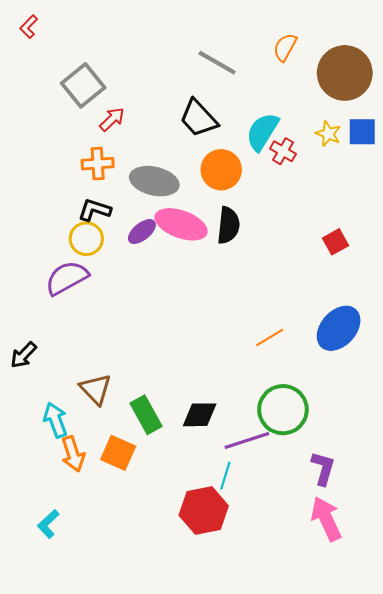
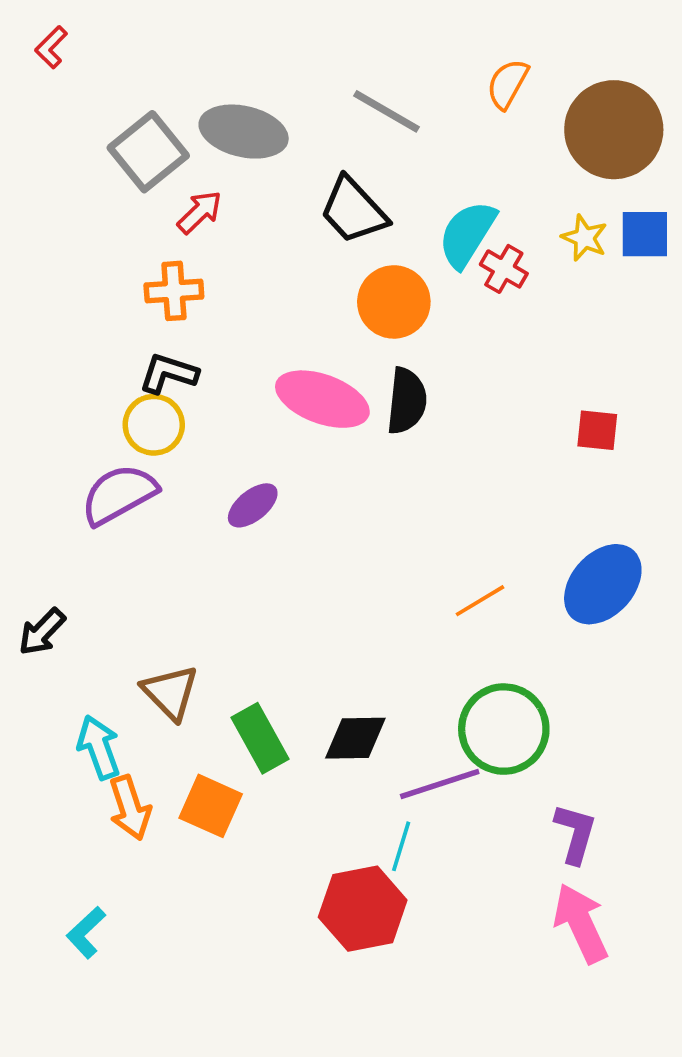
gray ellipse: (154, 181) -> (244, 132), moved
purple ellipse: (142, 232) -> (253, 505), moved
red square: (335, 242) -> (597, 430), turned 35

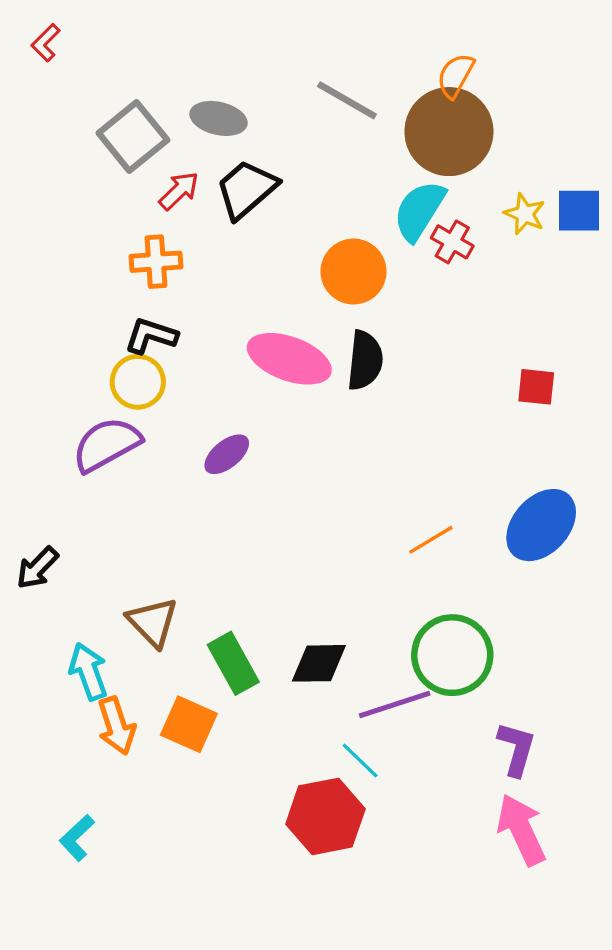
brown circle: (614, 130) -> (449, 132), moved
gray ellipse: (244, 132) -> (218, 118), size x0.7
black trapezoid: (354, 210) -> (246, 189), moved, turned 92
cyan line: (401, 846) -> (360, 760), turned -63

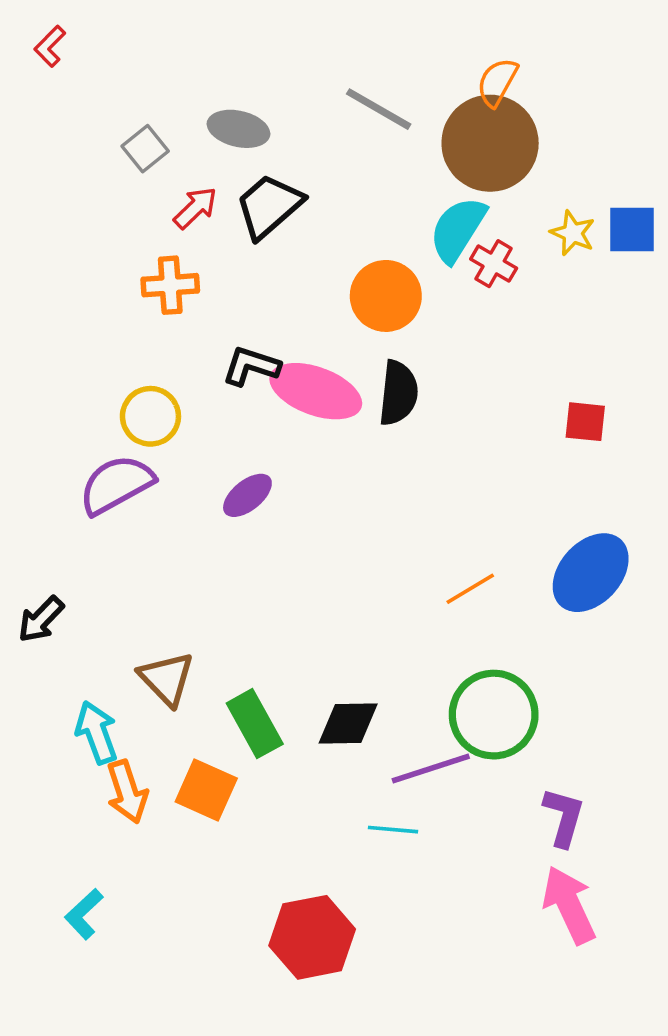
gray square: (133, 137) -> (145, 149), size x0.6
black L-shape: (151, 336) -> (251, 366), moved
cyan line: (360, 760) -> (393, 830), turned -39
red hexagon: (325, 816) -> (312, 937), moved

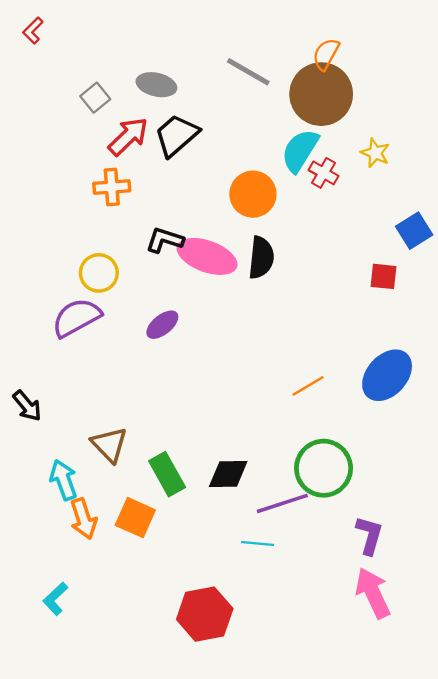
red arrow: (195, 208) -> (128, 136), size x1.4
blue square: (632, 229) -> (414, 231), moved, turned -32
black arrow: (41, 619) -> (27, 406), turned -84

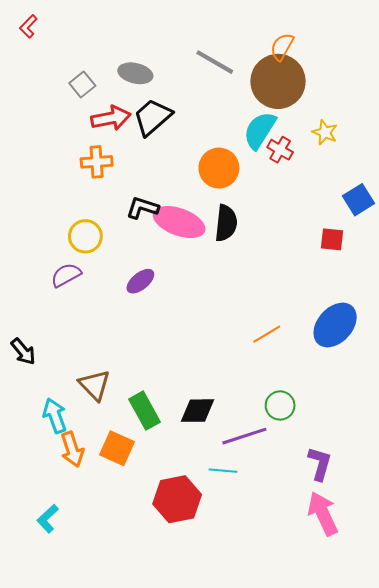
red arrow: (128, 136) -> (111, 118), turned 33
purple semicircle: (76, 318) -> (66, 275), size x0.7
green circle: (324, 468) -> (280, 405), size x0.6
red hexagon: (205, 614) -> (177, 499), moved

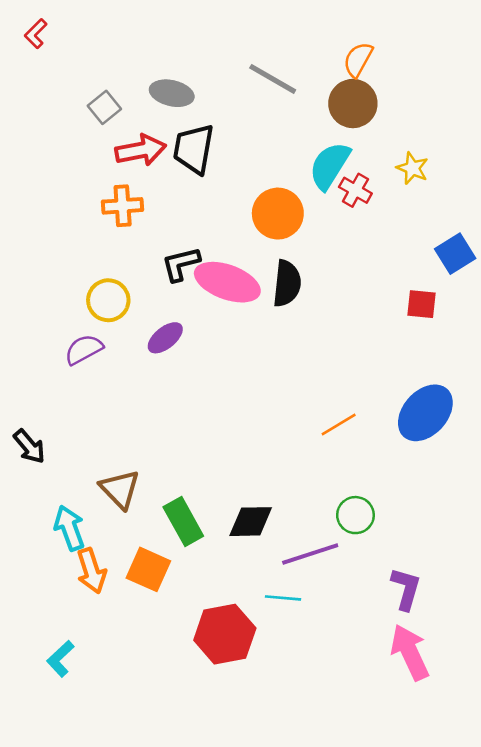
brown circle: (278, 81) -> (353, 104), size x0.7
black trapezoid: (153, 117) -> (194, 149), turned -39
black L-shape: (142, 208) -> (181, 264), turned -32
purple ellipse: (140, 281) -> (165, 338), moved

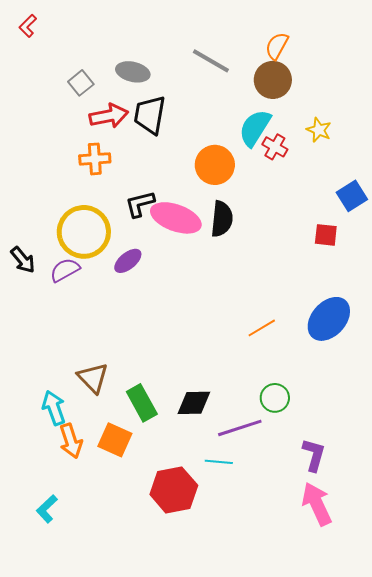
yellow circle: (108, 300) -> (84, 232), size x1.6
black arrow: (29, 446) -> (23, 260), moved

